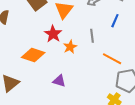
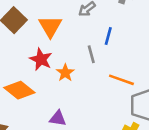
blue line: (115, 21) -> (108, 36), moved
orange diamond: (33, 55) -> (19, 90), turned 30

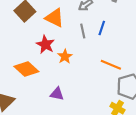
orange triangle: (50, 26) -> (55, 18), turned -36
gray line: (91, 54) -> (83, 31), moved

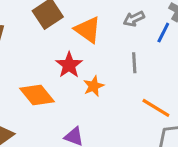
blue line: (102, 28) -> (163, 33), moved
gray line: (83, 31) -> (134, 63), moved

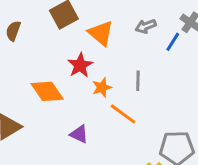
gray line: (134, 63) -> (138, 81), moved
orange line: (156, 108) -> (123, 114), moved

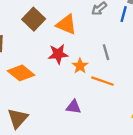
red star: (80, 65) -> (58, 54), turned -30
orange diamond: (47, 91) -> (21, 73), moved

